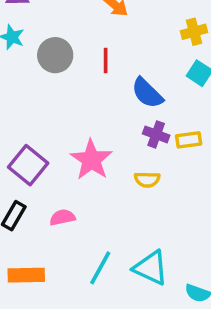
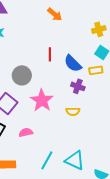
gray circle: (55, 55) -> (22, 75), moved
red line: (106, 61) -> (50, 54), moved
yellow rectangle: (189, 140) -> (96, 70), moved

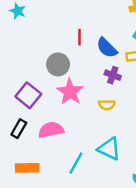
gray circle: (22, 75) -> (58, 64), moved
pink semicircle: (26, 132) -> (51, 130), size x1.5
cyan triangle: (75, 160) -> (109, 149), moved

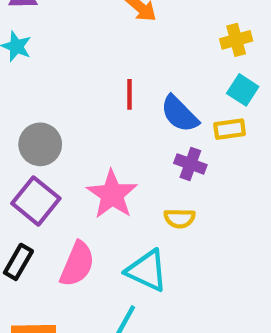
gray circle: (58, 64) -> (40, 144), moved
pink semicircle: (51, 130) -> (77, 264), turned 125
cyan triangle: (109, 149) -> (147, 271), moved

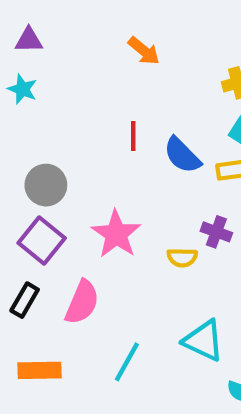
purple cross: (190, 164) -> (216, 232), moved
cyan triangle: (147, 271) -> (204, 341), moved

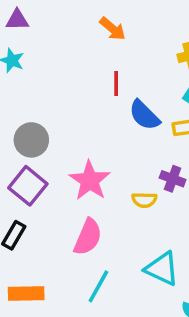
red line: (133, 136) -> (116, 83), moved
pink semicircle: (82, 302) -> (88, 237), moved

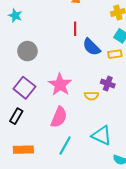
gray circle: (31, 140) -> (27, 51), moved

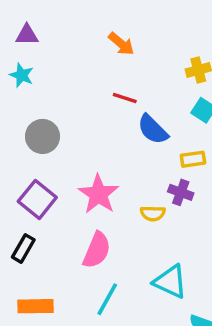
red line: (75, 29) -> (125, 98), turned -72
yellow rectangle: (115, 54) -> (193, 159), moved

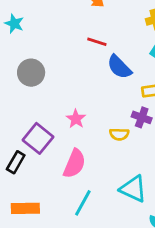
pink star: (98, 194) -> (76, 119), size x0.6
purple square: (37, 199) -> (38, 138), moved

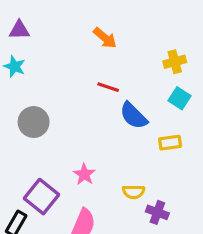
purple cross: (142, 117) -> (157, 212), moved

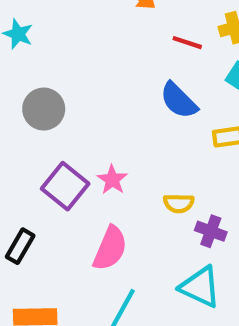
red line: (108, 87) -> (187, 43), moved
purple square: (42, 197) -> (65, 186), moved

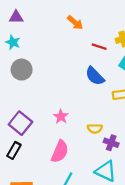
gray circle: (44, 109) -> (22, 70), moved
purple square: (65, 186) -> (20, 123), moved

